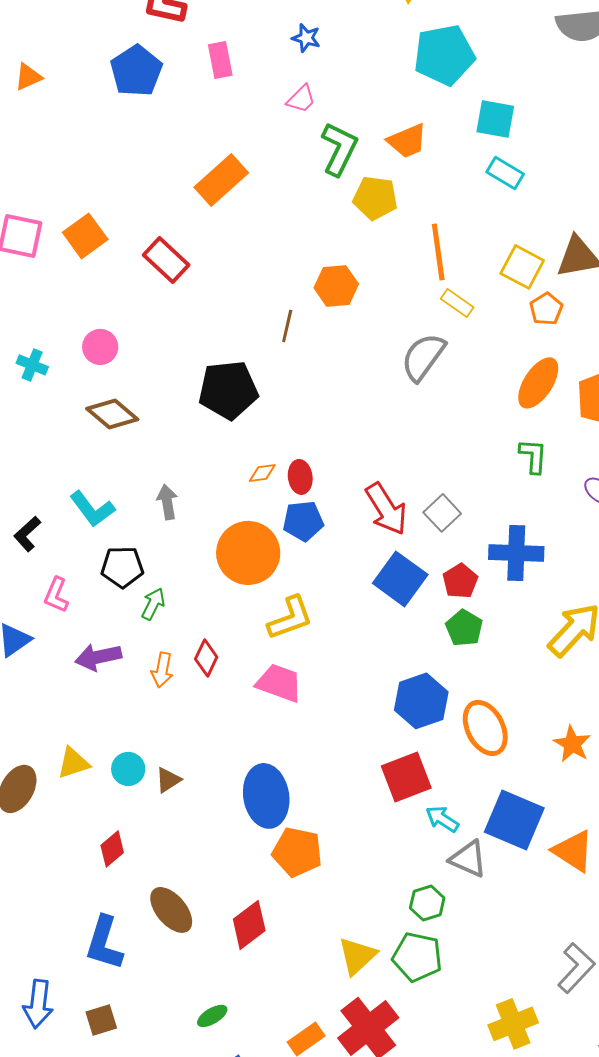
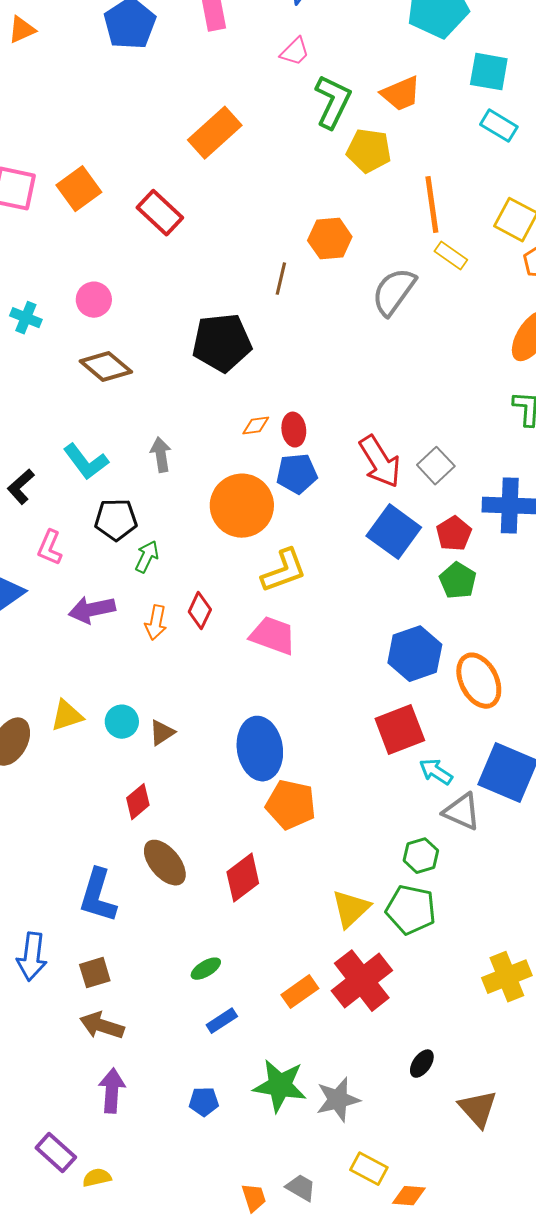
gray semicircle: (423, 357) -> (394, 292), moved
red diamond: (112, 849) -> (138, 802), moved

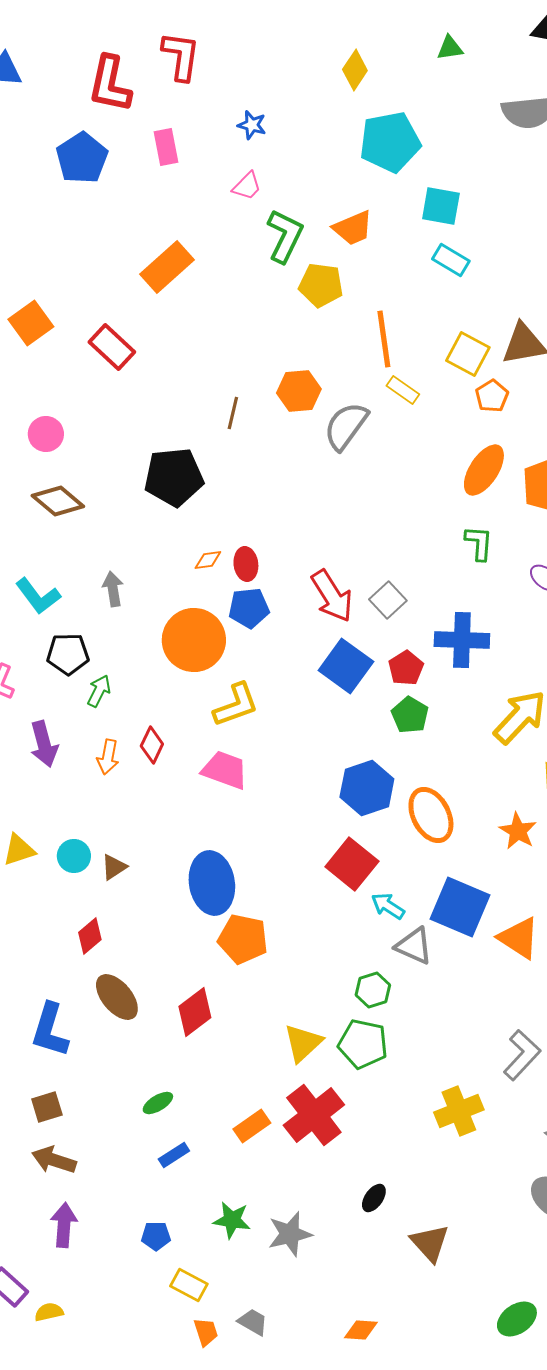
orange hexagon: (330, 239) -> (299, 391), moved
purple arrow: (92, 610) -> (44, 744), turned -93
red square: (400, 730) -> (352, 864), turned -30
green star: (280, 1086) -> (232, 1220), size x0.7
yellow rectangle: (369, 1169) -> (189, 1285), moved

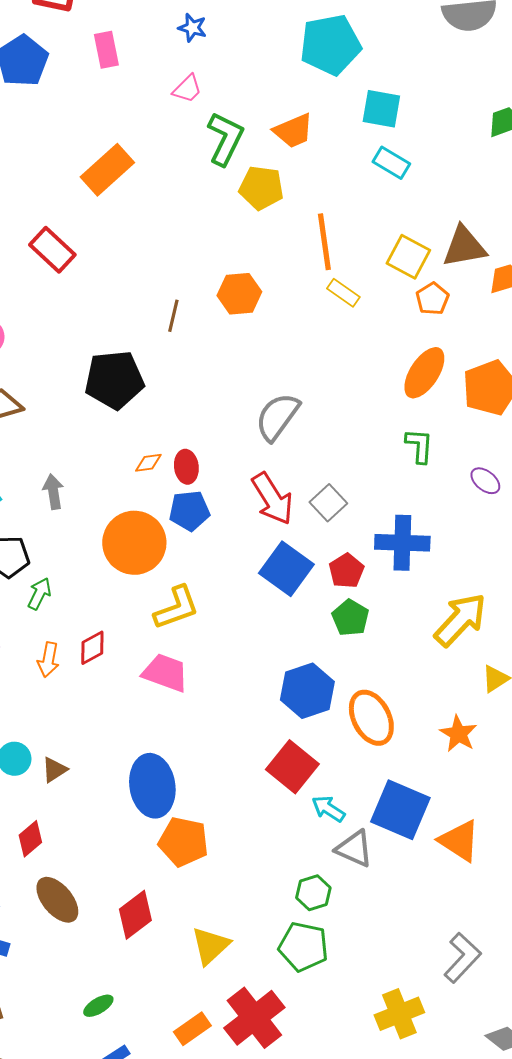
gray semicircle: (346, 426) -> (277, 417), moved
red diamond: (152, 745) -> (92, 648), turned 36
yellow triangle: (303, 1043) -> (210, 946), moved

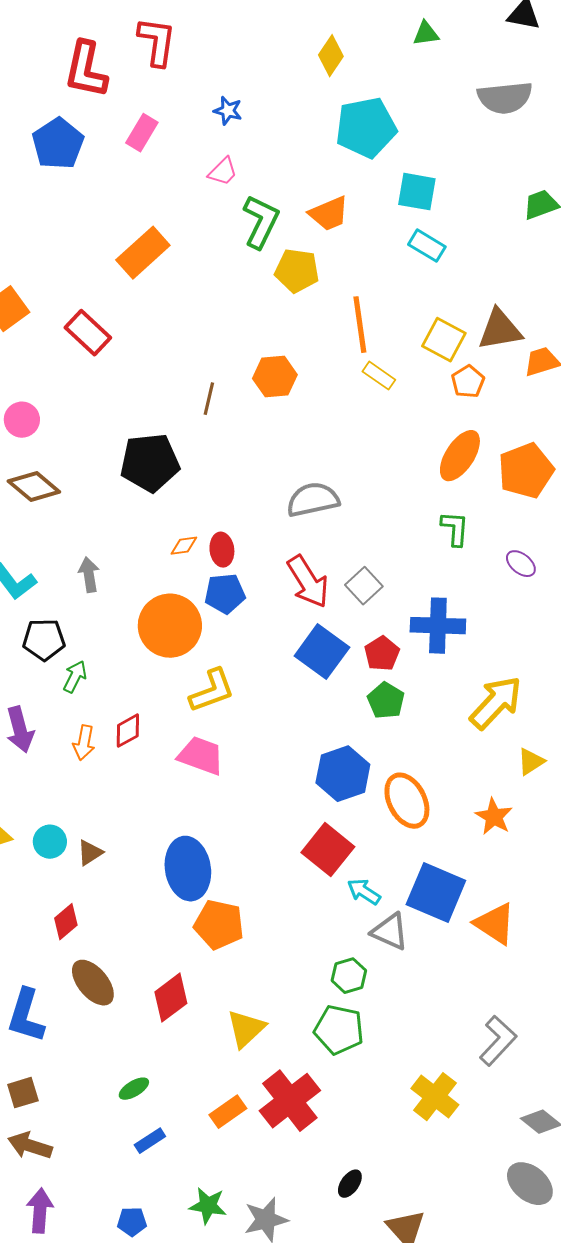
pink rectangle: (106, 50) -> (142, 133), turned 42
gray semicircle: (277, 417) -> (313, 500), turned 42
yellow cross: (399, 1014) -> (435, 1097), turned -30

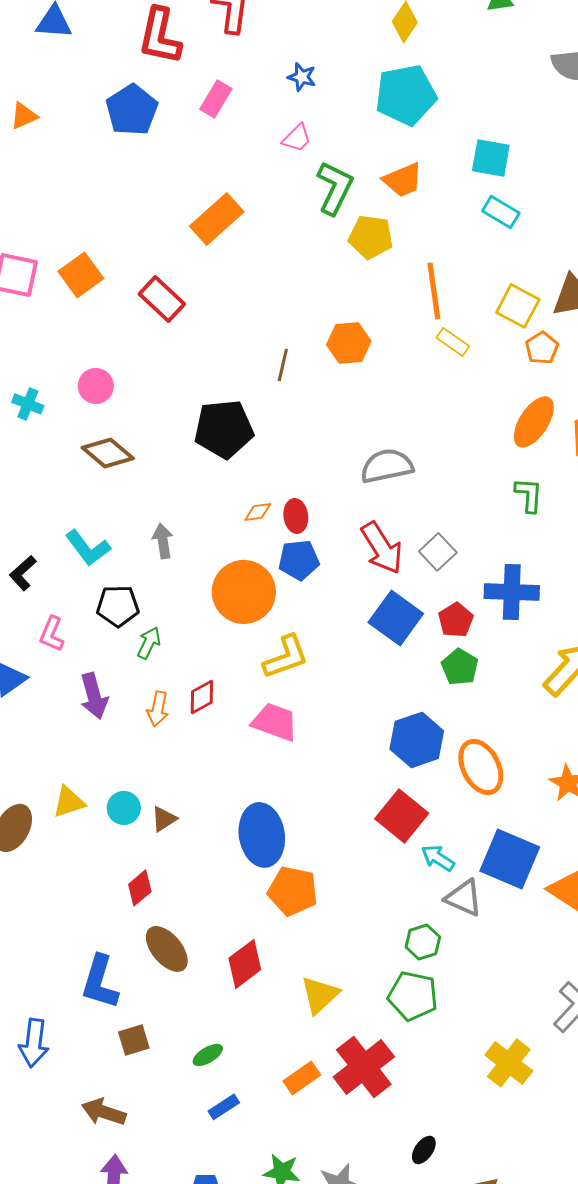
cyan pentagon: (366, 128) -> (406, 95), moved
brown square: (23, 1093) -> (134, 1040), moved

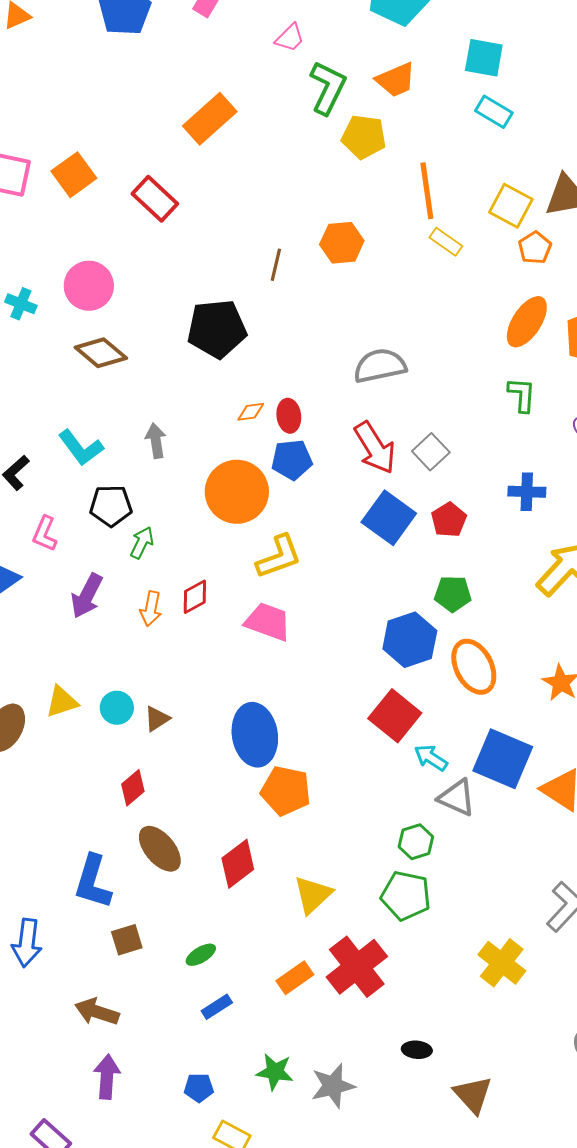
pink circle: (96, 386) -> (89, 286), size x1.4
blue cross: (512, 592) -> (527, 492), moved, size x0.7
green pentagon: (460, 667) -> (453, 594), moved, turned -30
purple arrow: (94, 696) -> (87, 596), turned 42
black ellipse: (424, 1150) -> (417, 1050), turned 60

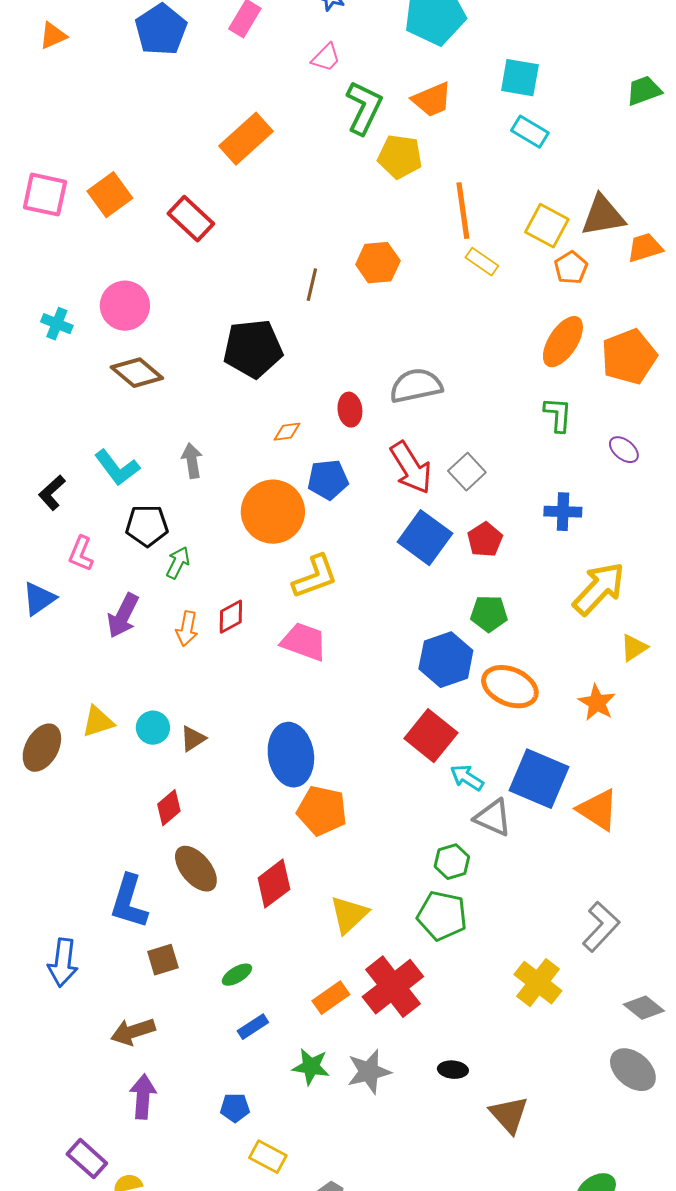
red ellipse: (289, 416) -> (350, 410), moved
orange ellipse: (474, 667) -> (510, 687), turned -40
brown arrow: (97, 1012) -> (133, 1032), turned -36
green star: (275, 1072) -> (311, 1067), moved
gray star: (333, 1086) -> (369, 1072), moved

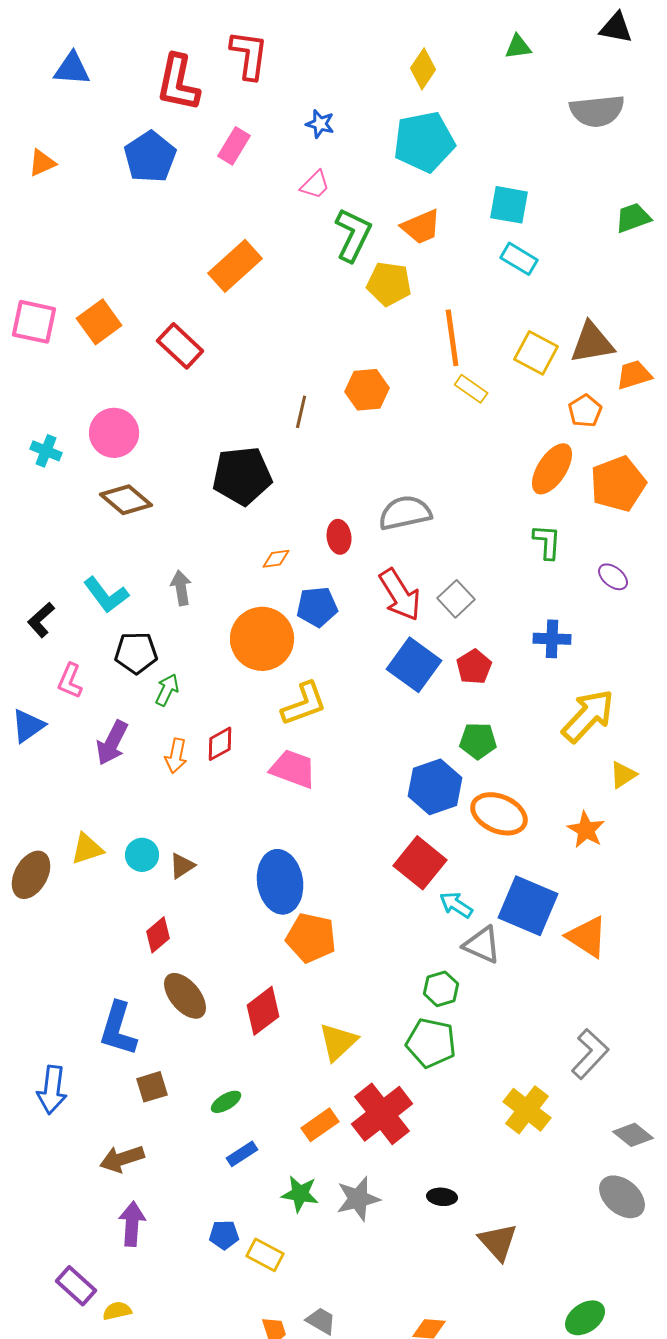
orange pentagon: (571, 268) -> (585, 411), moved
yellow rectangle: (268, 1157) -> (265, 1255), moved

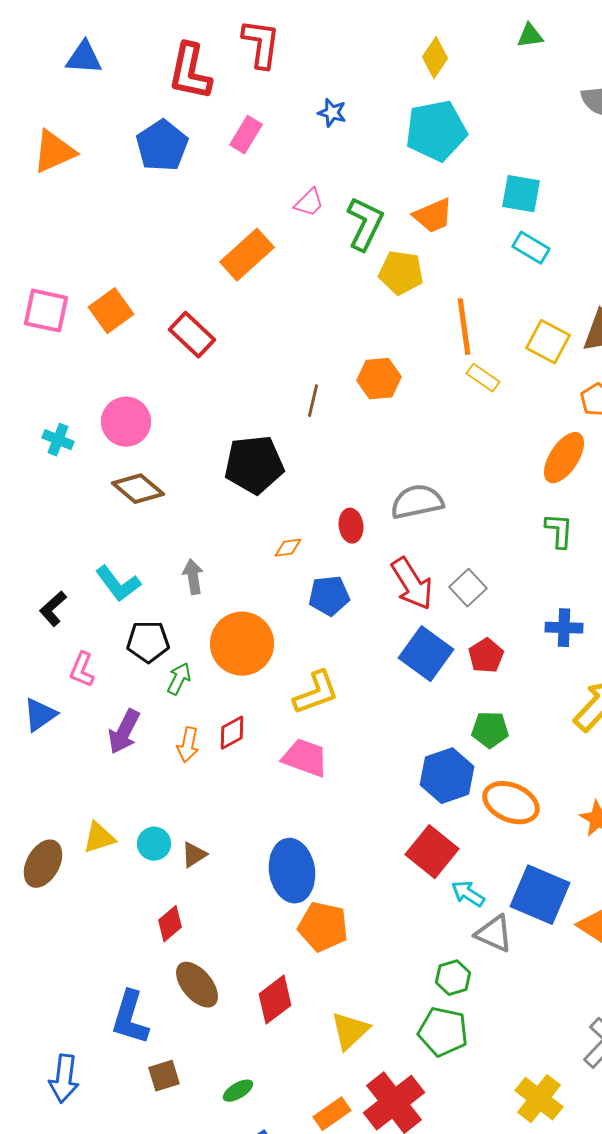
orange triangle: (42, 163) -> (54, 152), size x1.6
pink trapezoid: (315, 185) -> (309, 203), moved
orange circle: (262, 639) -> (242, 644), moved

